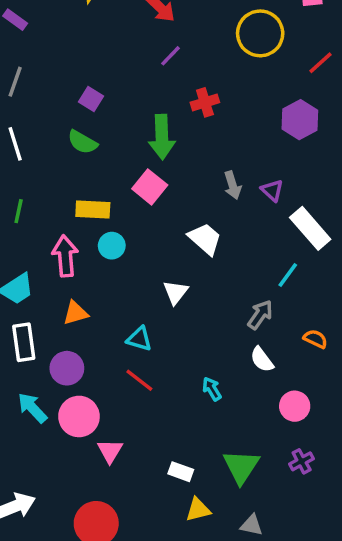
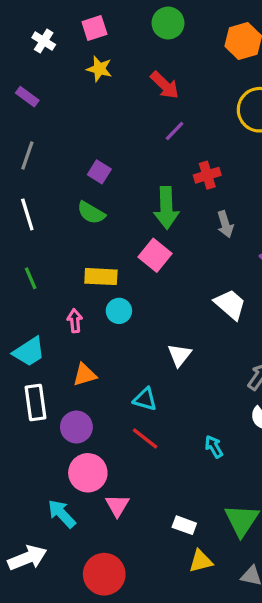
gray arrow: (233, 185) -> (225, 224), moved
green line: (19, 211) -> (31, 278), turned -35
white trapezoid: (205, 239) -> (230, 304), moved
pink arrow: (65, 256) -> (75, 321), size x0.6
cyan arrow: (32, 408) -> (62, 514), moved

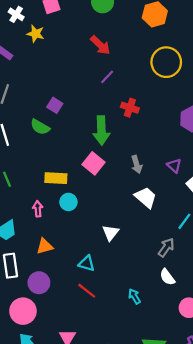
yellow star: (99, 69) -> (35, 34), moved
red cross: (207, 175) -> (130, 108), turned 36
green semicircle: (91, 213) -> (40, 127), moved
gray arrow: (225, 224) -> (137, 164), moved
pink circle: (88, 473) -> (23, 311), moved

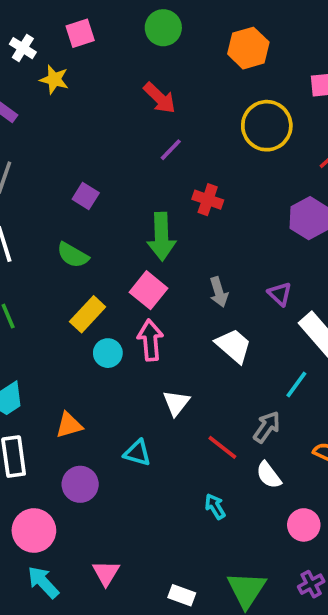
green semicircle: (40, 127) -> (73, 255), moved
yellow rectangle: (56, 178) -> (88, 314), turned -50
pink arrow: (38, 209) -> (150, 340), moved, size x1.5
purple circle: (39, 283) -> (80, 484), moved
red line: (87, 291) -> (222, 447), moved

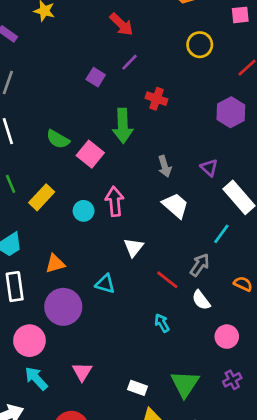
yellow circle: (267, 126) -> (200, 45), size x0.7
purple square: (86, 196) -> (96, 77), moved
pink square: (149, 290) -> (90, 154), moved
yellow rectangle: (88, 314) -> (42, 197), moved
purple circle: (80, 484) -> (63, 307), size x1.4

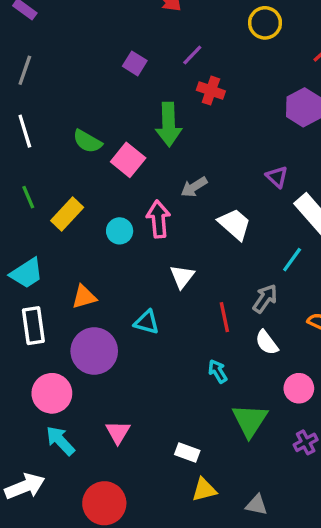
purple line: (129, 62) -> (192, 55), moved
gray arrow: (165, 166) -> (194, 187), moved, turned 75
red line: (167, 280) -> (224, 317), turned 40
green triangle: (185, 384) -> (250, 420), moved

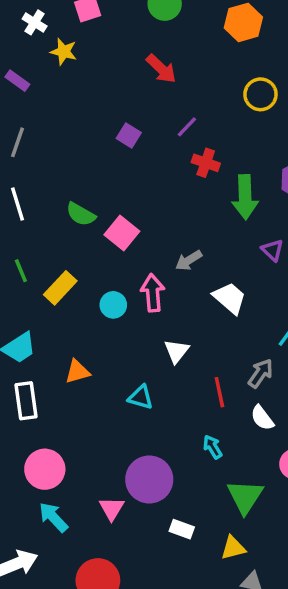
green arrow: (169, 124) -> (245, 197), moved
purple circle: (94, 351) -> (149, 479), moved
yellow triangle: (204, 490) -> (233, 548), moved

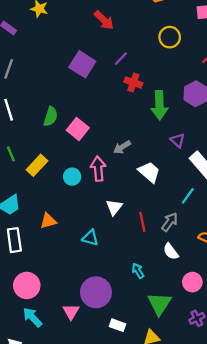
purple square: (129, 135) -> (82, 64), size x1.6
green semicircle: (81, 214) -> (51, 116), turned -102
red line: (219, 392) -> (142, 222), moved

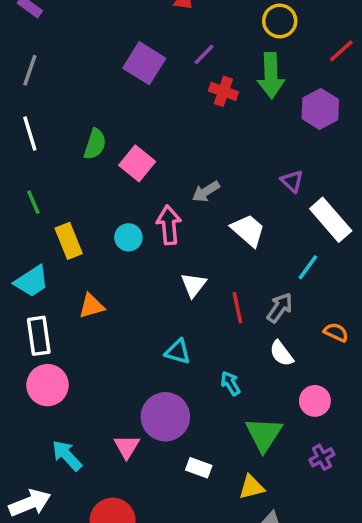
green arrow: (159, 105) -> (271, 75), moved
yellow rectangle: (37, 165) -> (69, 241), moved, turned -65
cyan triangle: (90, 238) -> (178, 352), moved
pink circle: (27, 285) -> (48, 385), moved

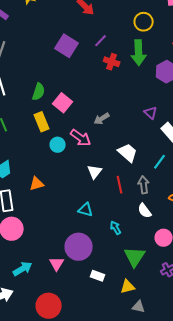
pink arrow: (169, 225) -> (81, 138), turned 130
white trapezoid: (248, 230) -> (128, 153), moved
yellow rectangle: (69, 241) -> (42, 122), moved
gray arrow: (280, 308) -> (144, 185), turned -42
cyan arrow: (67, 455) -> (23, 269), turned 102

